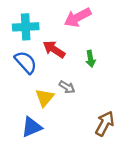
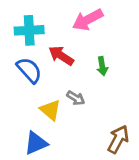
yellow triangle: (45, 98) -> (50, 110), turned -30

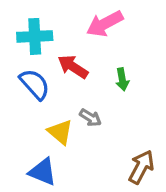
blue triangle: (36, 143) -> (43, 172), turned 45

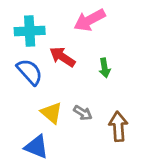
gray arrow: (90, 118) -> (83, 113), moved
brown arrow: (141, 167) -> (118, 126), moved, turned -32

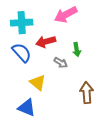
red arrow: (62, 57) -> (46, 42), turned -48
gray arrow: (83, 113) -> (61, 63), moved

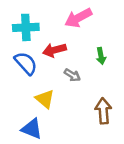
green arrow: (77, 50) -> (101, 56), moved

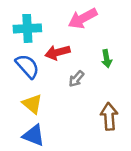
gray arrow: (72, 75) -> (76, 79), turned 98
yellow triangle: (45, 99) -> (32, 104), moved

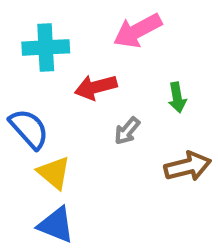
blue semicircle: (27, 66) -> (29, 129), moved
brown arrow: (109, 116) -> (188, 166), moved, turned 80

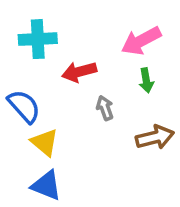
pink arrow: (138, 31) -> (141, 41), moved
gray arrow: (127, 131) -> (105, 108), turned 120

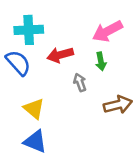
green arrow: (146, 80) -> (101, 61), moved
blue semicircle: (24, 106) -> (18, 63), moved

